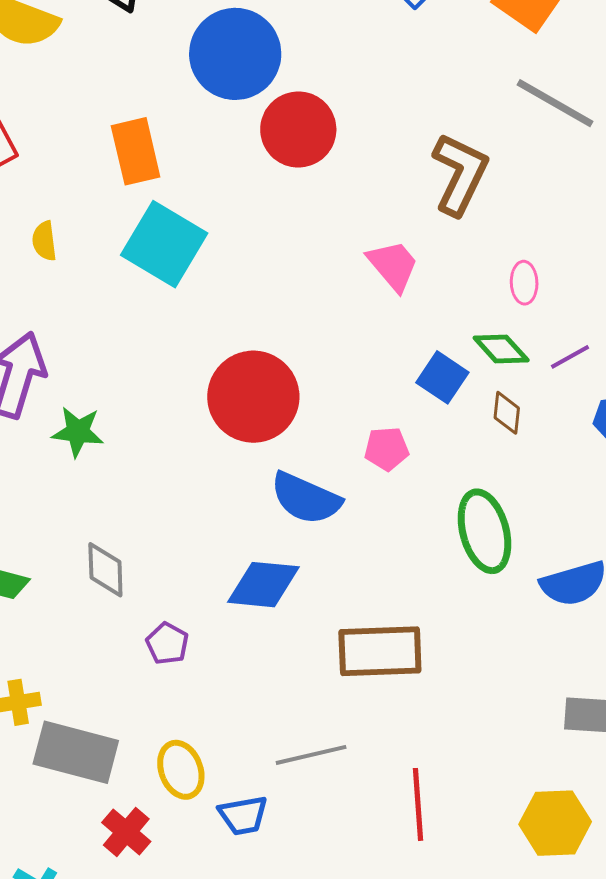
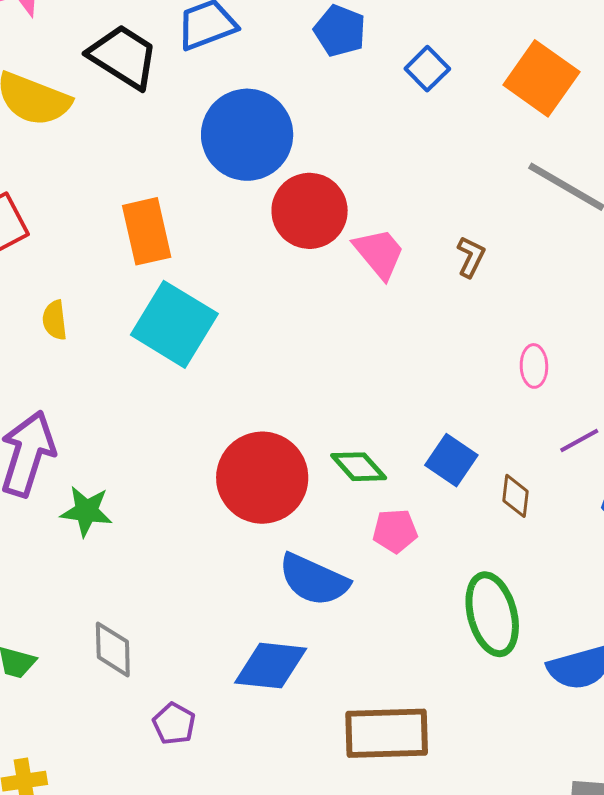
brown L-shape: (460, 174) -> (471, 257), size x0.5
pink trapezoid: (393, 265) -> (379, 253), moved
green diamond: (501, 349) -> (359, 467), moved

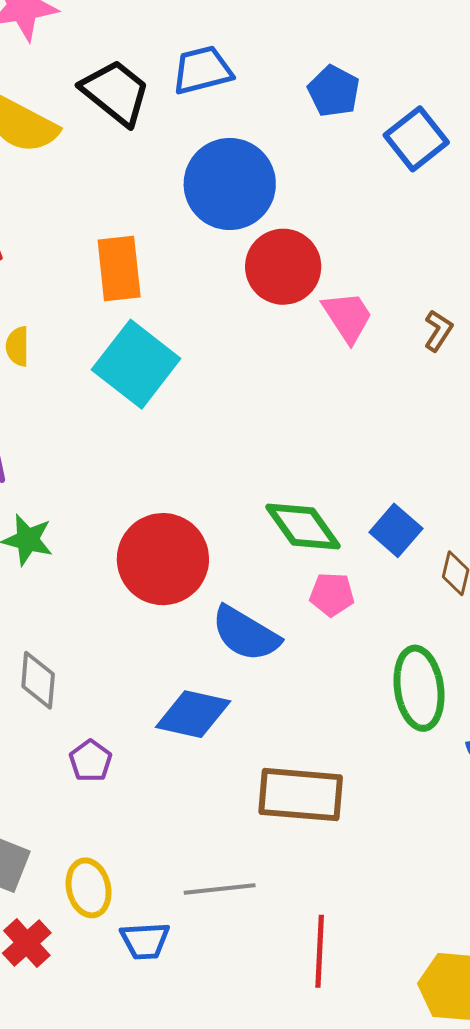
blue square: (427, 69) -> (416, 139), size x1.4
green diamond: (359, 467) -> (303, 526), size x1.4
red circle: (262, 478) -> (163, 559), moved

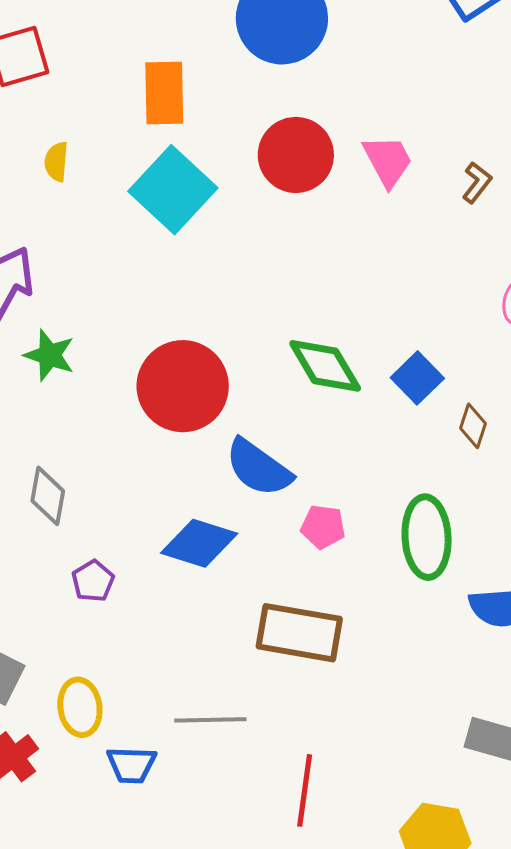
red circle: (283, 267) -> (296, 155), moved
pink pentagon: (332, 594) -> (323, 527), moved

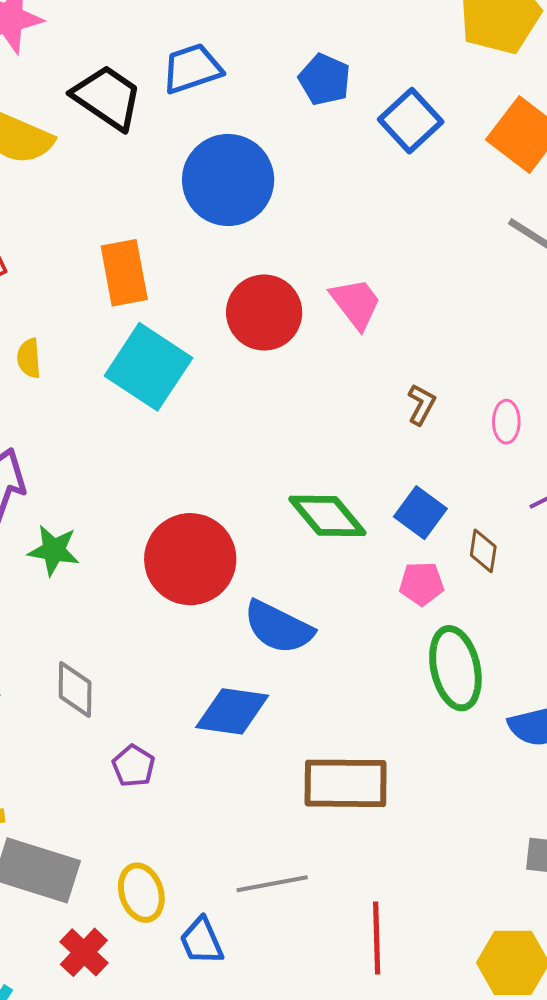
brown L-shape: (477, 183) -> (421, 404), moved
pink pentagon: (323, 527) -> (422, 584), moved
blue trapezoid: (131, 765) -> (202, 941), turned 74

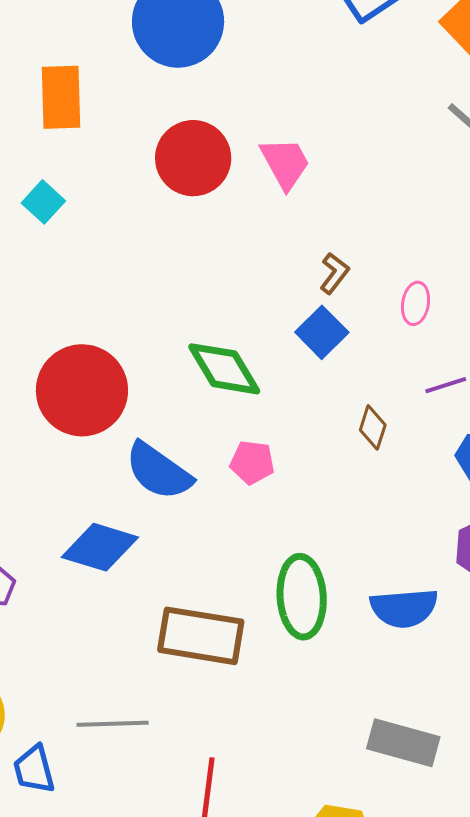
cyan square: (148, 367) -> (43, 202), moved, size x0.5
blue square: (420, 513) -> (322, 332), moved
pink pentagon: (422, 584) -> (252, 462), moved
green ellipse: (455, 668) -> (302, 597), moved

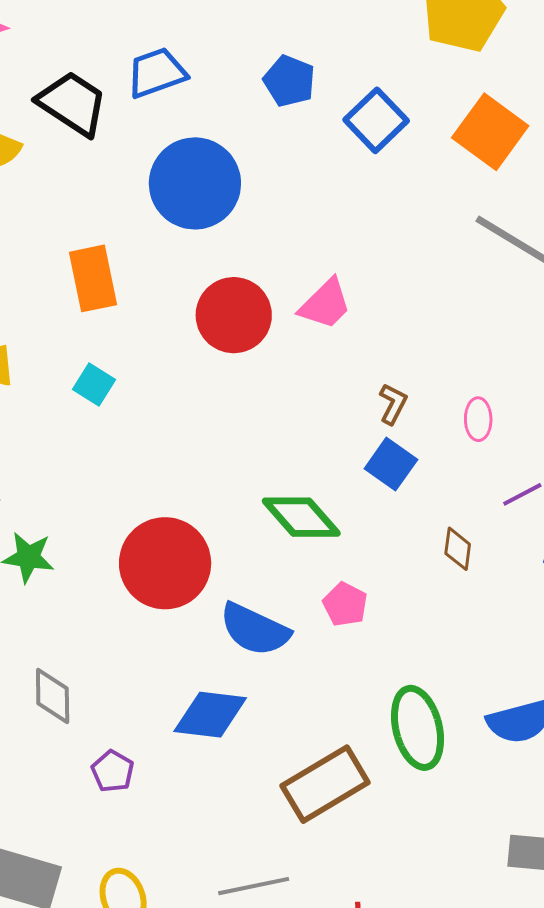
pink trapezoid: (285, 163) -> (325, 304), turned 84
pink pentagon: (252, 462) -> (345, 604), turned 30
brown rectangle: (201, 636) -> (325, 784), turned -30

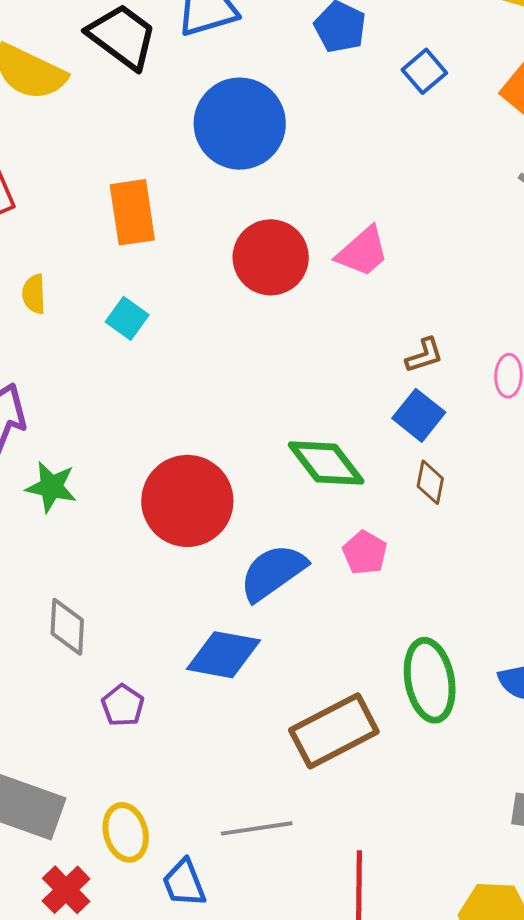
blue square: (376, 120) -> (424, 71), size x0.7
brown L-shape: (393, 404) -> (424, 355), turned 42
brown diamond: (458, 549) -> (430, 482), moved
blue semicircle: (255, 629) -> (273, 572), turned 116

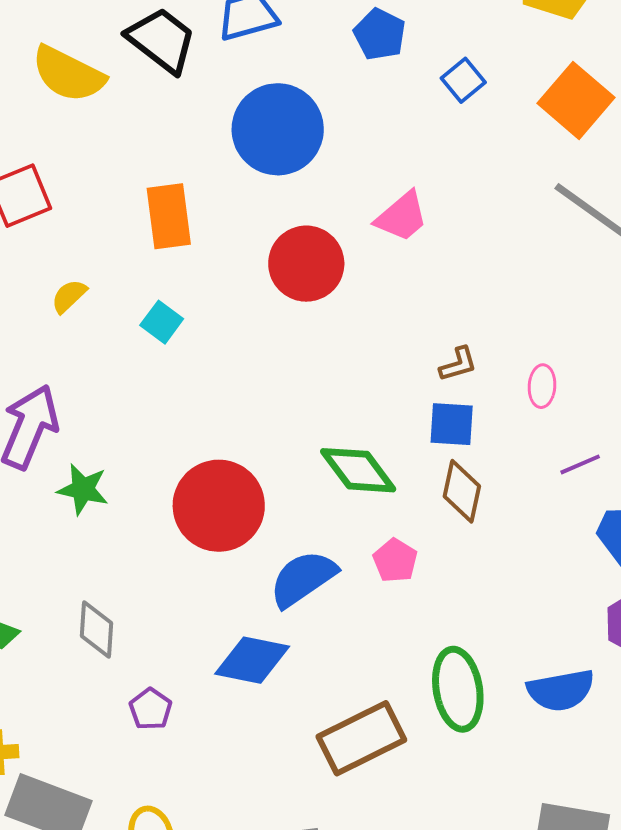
pink trapezoid: (363, 252) -> (402, 217), moved
yellow semicircle: (34, 294) -> (69, 296), turned 48
blue square: (419, 415) -> (452, 424), turned -36
brown diamond: (430, 482) -> (462, 491), size x1.4

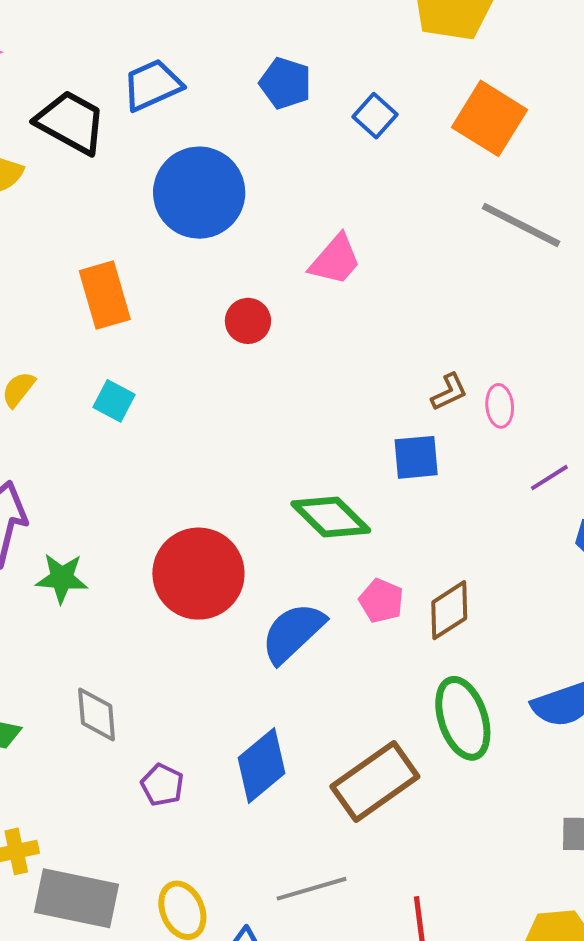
red circle: (306, 264) -> (248, 321), size x0.6
brown L-shape: (458, 364) -> (449, 392), moved
brown diamond: (462, 491) -> (449, 610), moved, turned 54
blue diamond: (252, 660) -> (262, 766), moved, turned -42

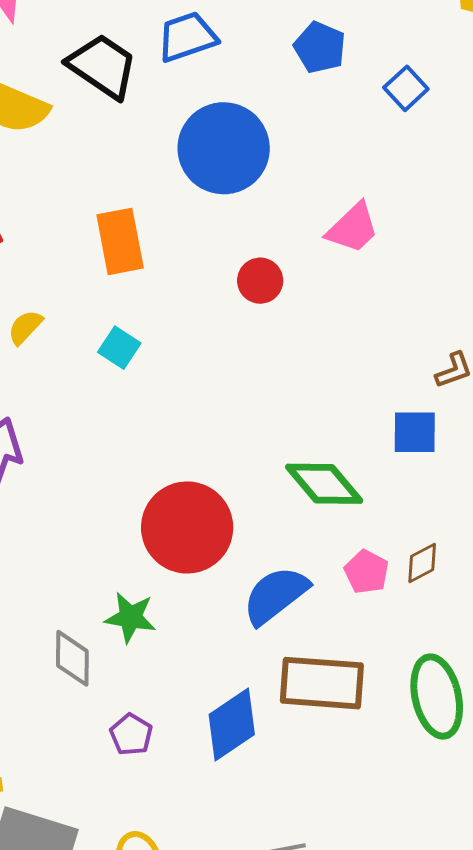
green star: (62, 578) -> (130, 617), moved
brown diamond: (449, 610) -> (422, 563), moved, size x0.7
brown rectangle: (375, 782) -> (322, 683), moved, turned 34

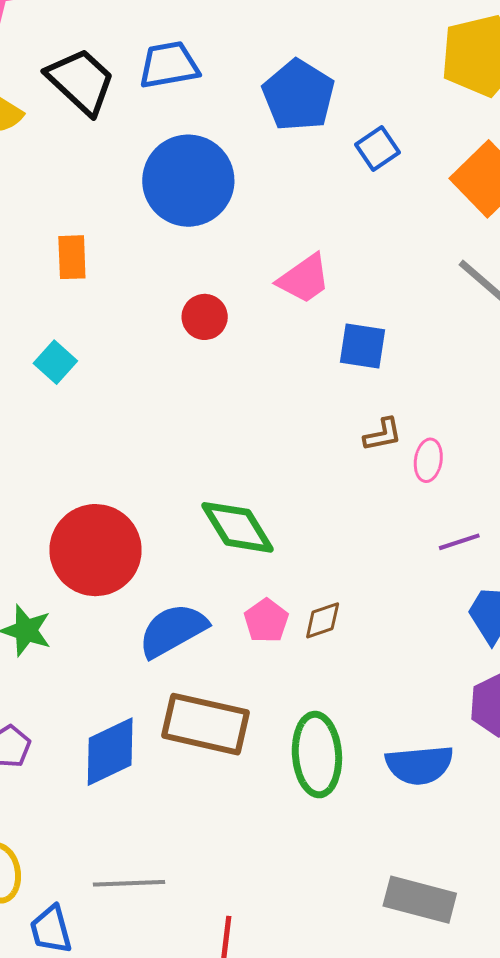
blue pentagon: (320, 47) -> (298, 95), size x1.4
orange rectangle: (120, 241) -> (72, 257), size x0.7
blue square: (415, 432) -> (362, 346), moved

